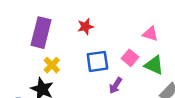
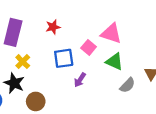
pink triangle: (150, 34) -> (111, 33), size x1.5
pink square: (130, 58) -> (89, 47), moved

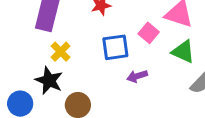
purple arrow: (80, 80) -> (137, 76), turned 40

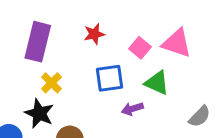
pink square: (149, 33) -> (140, 48), moved
green triangle: (183, 52) -> (157, 83), moved

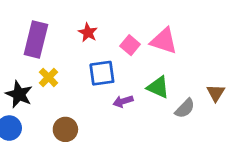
red star: (94, 34) -> (88, 32), turned -30
green triangle: (157, 83) -> (158, 87), moved
black star: (39, 113) -> (19, 94), moved

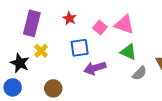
green triangle: (158, 87) -> (128, 52), moved
purple arrow: (123, 101) -> (95, 68), size x1.5

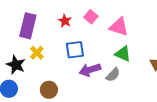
pink square: (100, 27) -> (91, 17), moved
gray semicircle: (140, 73) -> (113, 75), moved

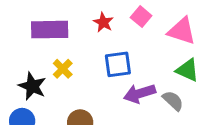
purple rectangle: (28, 26) -> (50, 30), turned 75
gray semicircle: (113, 75) -> (173, 101), turned -91

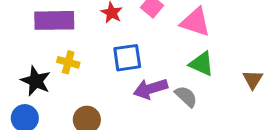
yellow cross: (63, 69) -> (68, 62), turned -30

